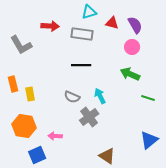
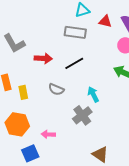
red arrow: (50, 26) -> (43, 58), moved
black line: (81, 65) -> (74, 63), turned -30
gray semicircle: (72, 97) -> (56, 89), moved

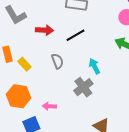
gray semicircle: (56, 89) -> (57, 61), turned -133
yellow rectangle: (23, 92) -> (24, 64), turned -32

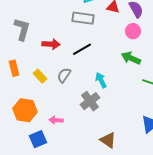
gray L-shape: (15, 15) -> (22, 29), turned -135
gray semicircle: (57, 61) -> (64, 75), turned -126
yellow rectangle: (24, 64) -> (40, 76), moved

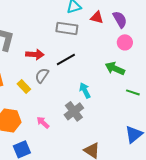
pink circle: (133, 31) -> (125, 42), moved
gray semicircle: (64, 75) -> (42, 75), moved
pink arrow: (56, 120) -> (43, 122), moved, turned 40

